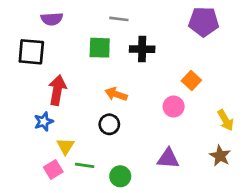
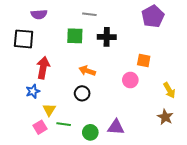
purple pentagon: (204, 22) -> (153, 16), turned -30
orange square: (191, 81) -> (144, 61), turned -32
purple triangle: (168, 159) -> (116, 127), moved

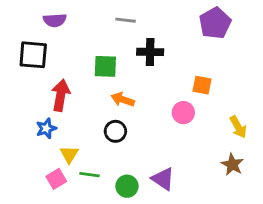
green square: (75, 36) -> (105, 66), moved
purple triangle: (116, 127) -> (163, 179), turned 30

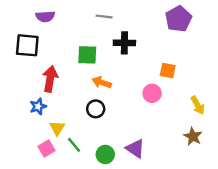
green line: (89, 175) -> (74, 145), turned 42

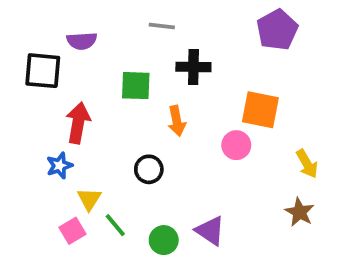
purple semicircle: (45, 17) -> (82, 41), moved
orange square: (168, 70) -> (260, 110), size x1.5
orange arrow: (102, 82) -> (177, 121), moved, turned -120

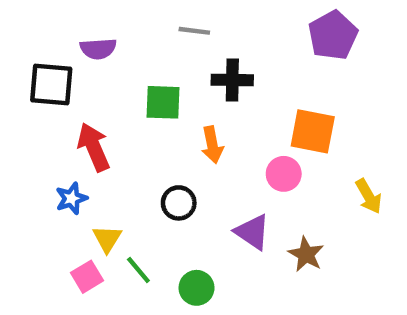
red arrow: (78, 123) -> (94, 147), turned -33
brown star: (300, 212) -> (306, 254), moved
purple triangle: (210, 231) -> (252, 232), moved

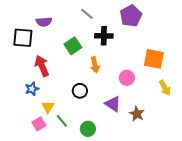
gray line: (194, 31) -> (87, 14), turned 32
purple pentagon: (333, 35) -> (131, 16), moved
green square: (163, 102) -> (73, 46), turned -36
orange square: (313, 131) -> (154, 59), moved

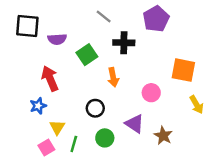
purple semicircle: (44, 22) -> (57, 39), moved
black square: (23, 38) -> (27, 26), moved
green line: (62, 121) -> (74, 144), turned 56
green circle: (88, 129) -> (105, 138), moved

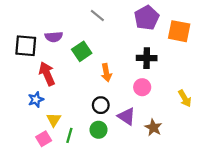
black square: (27, 26) -> (26, 46), moved
black cross: (124, 43) -> (147, 58), moved
orange square: (183, 70) -> (179, 31), moved
black circle: (95, 108) -> (101, 105), moved

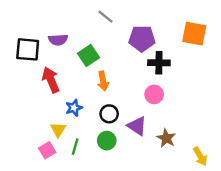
purple pentagon: (147, 18) -> (142, 38), moved, turned 30
orange arrow: (106, 73) -> (103, 81), moved
yellow arrow: (185, 98) -> (200, 156), moved
blue star: (36, 100) -> (74, 108), moved

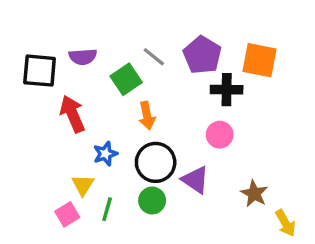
gray line: (105, 17) -> (154, 57), moved
orange square: (194, 34) -> (259, 60), moved
purple pentagon: (142, 38) -> (202, 55), turned 30
black circle: (109, 114) -> (156, 162), size x1.5
brown star: (166, 138) -> (254, 194), moved

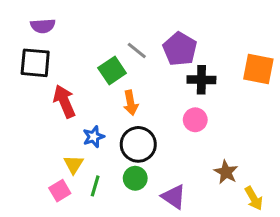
purple semicircle: (83, 57) -> (43, 26), moved
orange square: (259, 60) -> (258, 69), moved
purple triangle: (195, 180) -> (174, 197), moved

